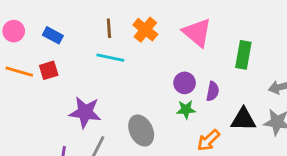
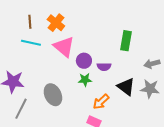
pink triangle: (197, 32) -> (64, 47), moved
purple semicircle: (213, 91) -> (104, 67), turned 80
black triangle: (243, 119) -> (126, 87), turned 36

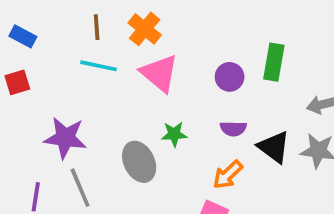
purple circle: (84, 61) -> (230, 77), moved
purple semicircle: (104, 67) -> (233, 129), moved
green star: (85, 80) -> (174, 134), moved
gray line: (21, 109) -> (80, 188), turned -50

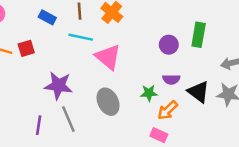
blue rectangle: (23, 36) -> (47, 17), moved
pink triangle: (159, 73) -> (108, 57), moved
green star: (174, 134) -> (149, 93), moved

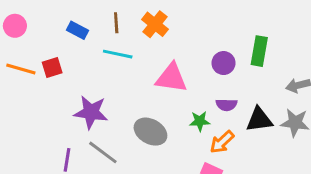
pink triangle: (108, 57) -> (171, 78), moved, turned -32
black triangle: (199, 92) -> (259, 120), turned -45
gray ellipse: (108, 102) -> (150, 132), turned -35
gray line: (68, 119) -> (103, 152), turned -30

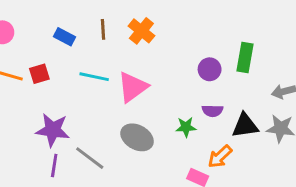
cyan line: (118, 54) -> (94, 77), moved
pink triangle: (171, 78) -> (133, 87), moved, turned -44
purple star: (91, 112) -> (53, 130), moved
orange arrow: (222, 142) -> (220, 157), moved

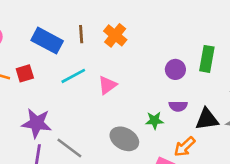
blue rectangle: (65, 37) -> (47, 41), size x1.6
cyan line: (94, 77) -> (73, 76), turned -40
pink triangle: (133, 87) -> (107, 85), size x0.7
gray ellipse: (137, 137) -> (124, 139), moved

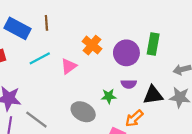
orange cross: (115, 35) -> (92, 45), moved
purple circle: (175, 69) -> (126, 53), size x1.5

